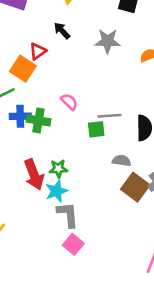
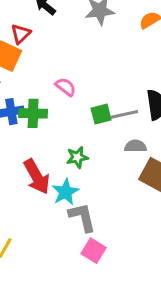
gray line: (109, 116) -> (124, 114), moved
green star: (58, 169) -> (77, 157), moved

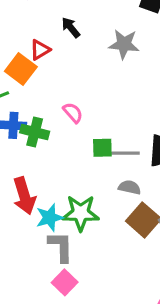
green star: (77, 157) -> (81, 213), moved, size x1.6

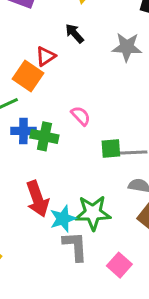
pink square: (65, 282) -> (119, 265), moved

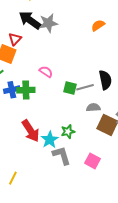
black arrow: (74, 33) -> (30, 20), size x1.6
gray star: (127, 47) -> (48, 23), moved
green square: (111, 148) -> (70, 88), turned 32
green star: (93, 213) -> (68, 132), size x0.6

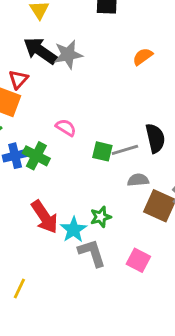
green cross: (26, 90) -> (36, 156), turned 30

